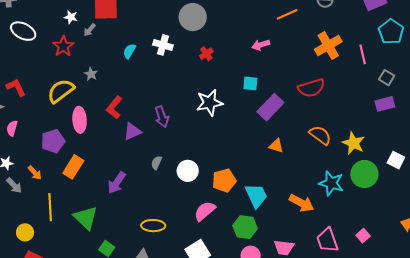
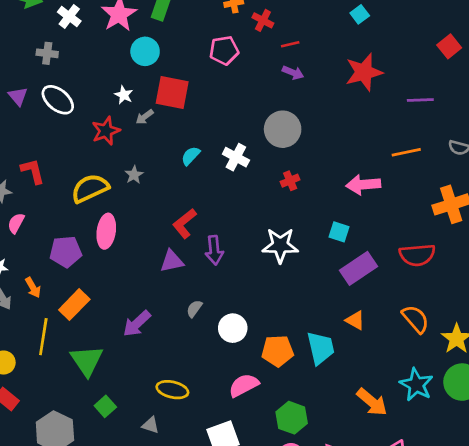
pink arrow: (261, 45) -> (363, 185), size x1.4
red L-shape: (114, 107) -> (185, 223), moved
orange rectangle: (73, 167) -> (74, 305), moved
cyan trapezoid: (256, 196) -> (321, 348), moved

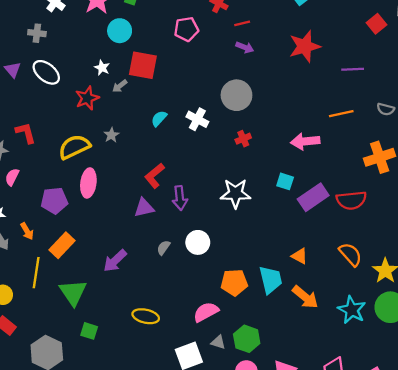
purple rectangle: (358, 268) -> (313, 197), moved
white circle: (233, 328) -> (198, 242), moved
orange arrow: (372, 402) -> (305, 297), moved
green square: (105, 406) -> (89, 331), turned -30
gray triangle: (150, 425) -> (218, 342), moved

